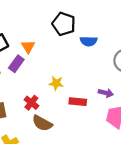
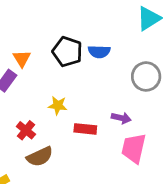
black pentagon: (64, 24) -> (67, 52), moved
brown semicircle: (42, 123) -> (40, 157), turned -54

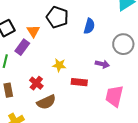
black pentagon: (67, 52) -> (57, 17), moved
blue semicircle: (99, 52) -> (89, 26), turned -77
purple arrow: (121, 118) -> (102, 64), moved

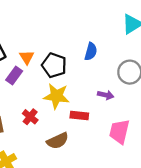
black pentagon: (57, 17) -> (54, 65), moved
yellow star: (59, 65) -> (56, 96), size x1.6
brown semicircle: (46, 102) -> (58, 141), moved

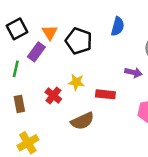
yellow star: (56, 96) -> (76, 82), moved, size x0.6

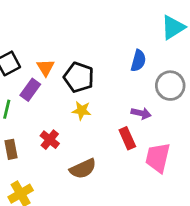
blue semicircle: (118, 26) -> (138, 61), moved
yellow star: (76, 82) -> (82, 111), moved
red rectangle: (105, 94) -> (127, 138), moved, turned 60

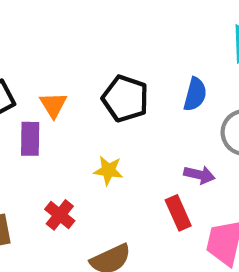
black pentagon: (79, 77) -> (125, 99), moved
purple rectangle: (30, 90) -> (30, 139), turned -35

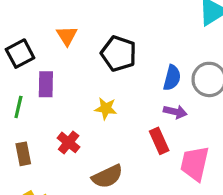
blue semicircle: (195, 94) -> (172, 78), moved
orange triangle: (53, 105) -> (67, 36), moved

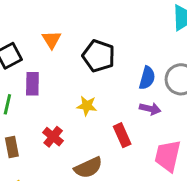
red rectangle: (159, 141) -> (122, 135), moved

